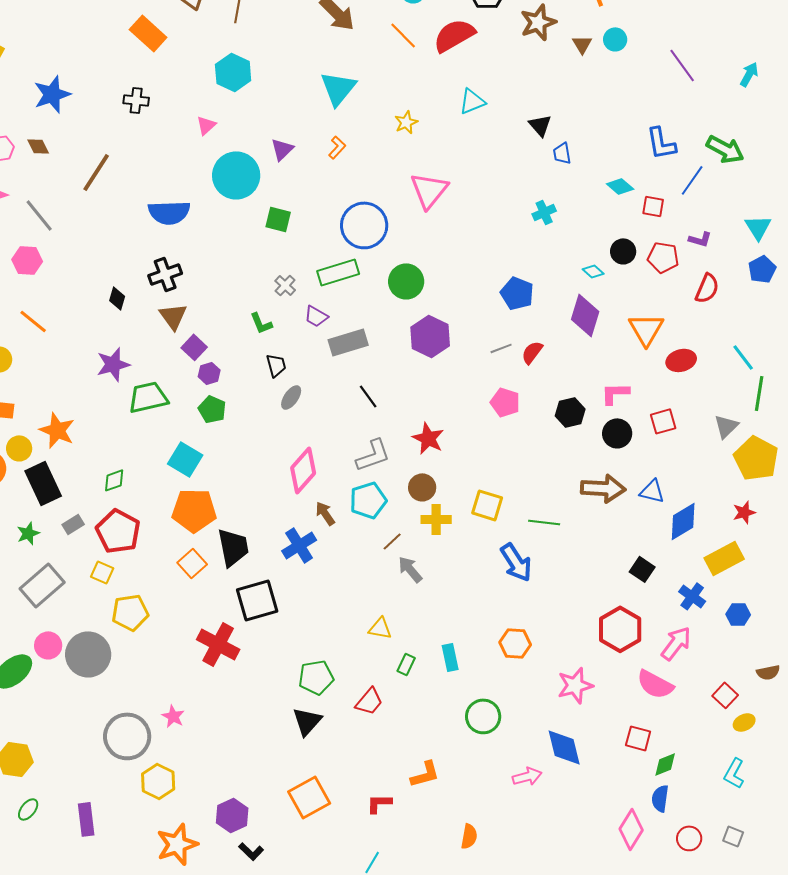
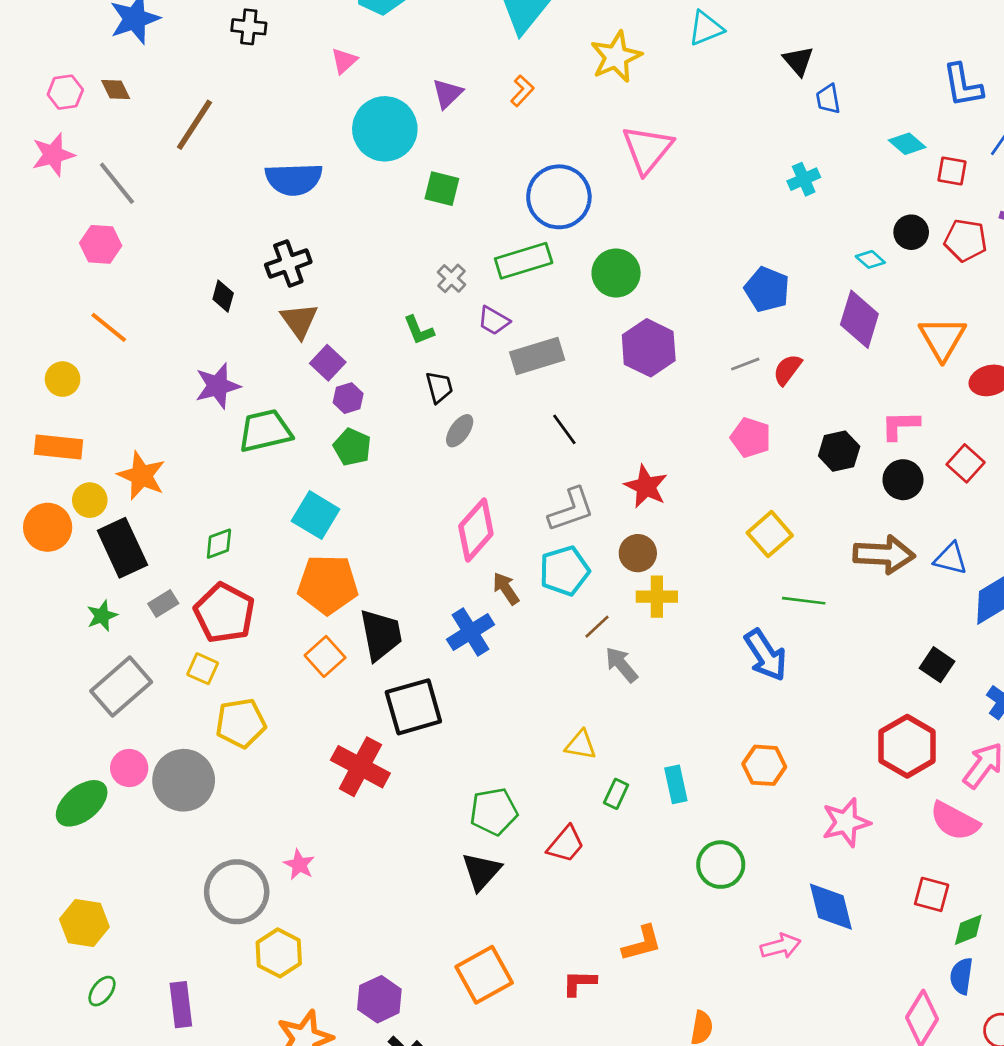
yellow star: (406, 122) -> (616, 57), size x1.6
red square: (663, 421) -> (966, 463), turned -32
yellow square: (487, 505) -> (770, 534), moved, turned 32

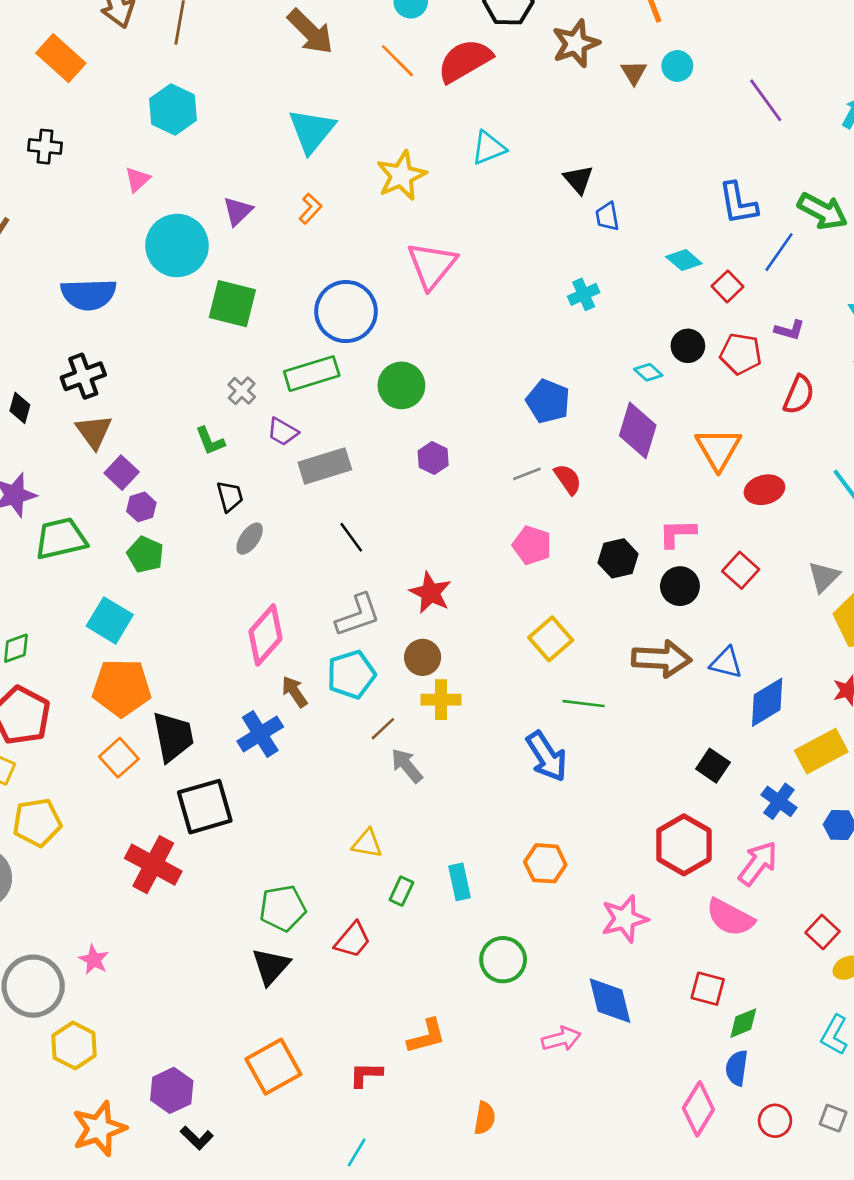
red square: (952, 171) -> (727, 286), turned 36
green square: (442, 189) -> (232, 304), size x1.4
purple hexagon: (649, 348) -> (433, 458), size x0.6
red semicircle: (787, 370) -> (568, 479), turned 108

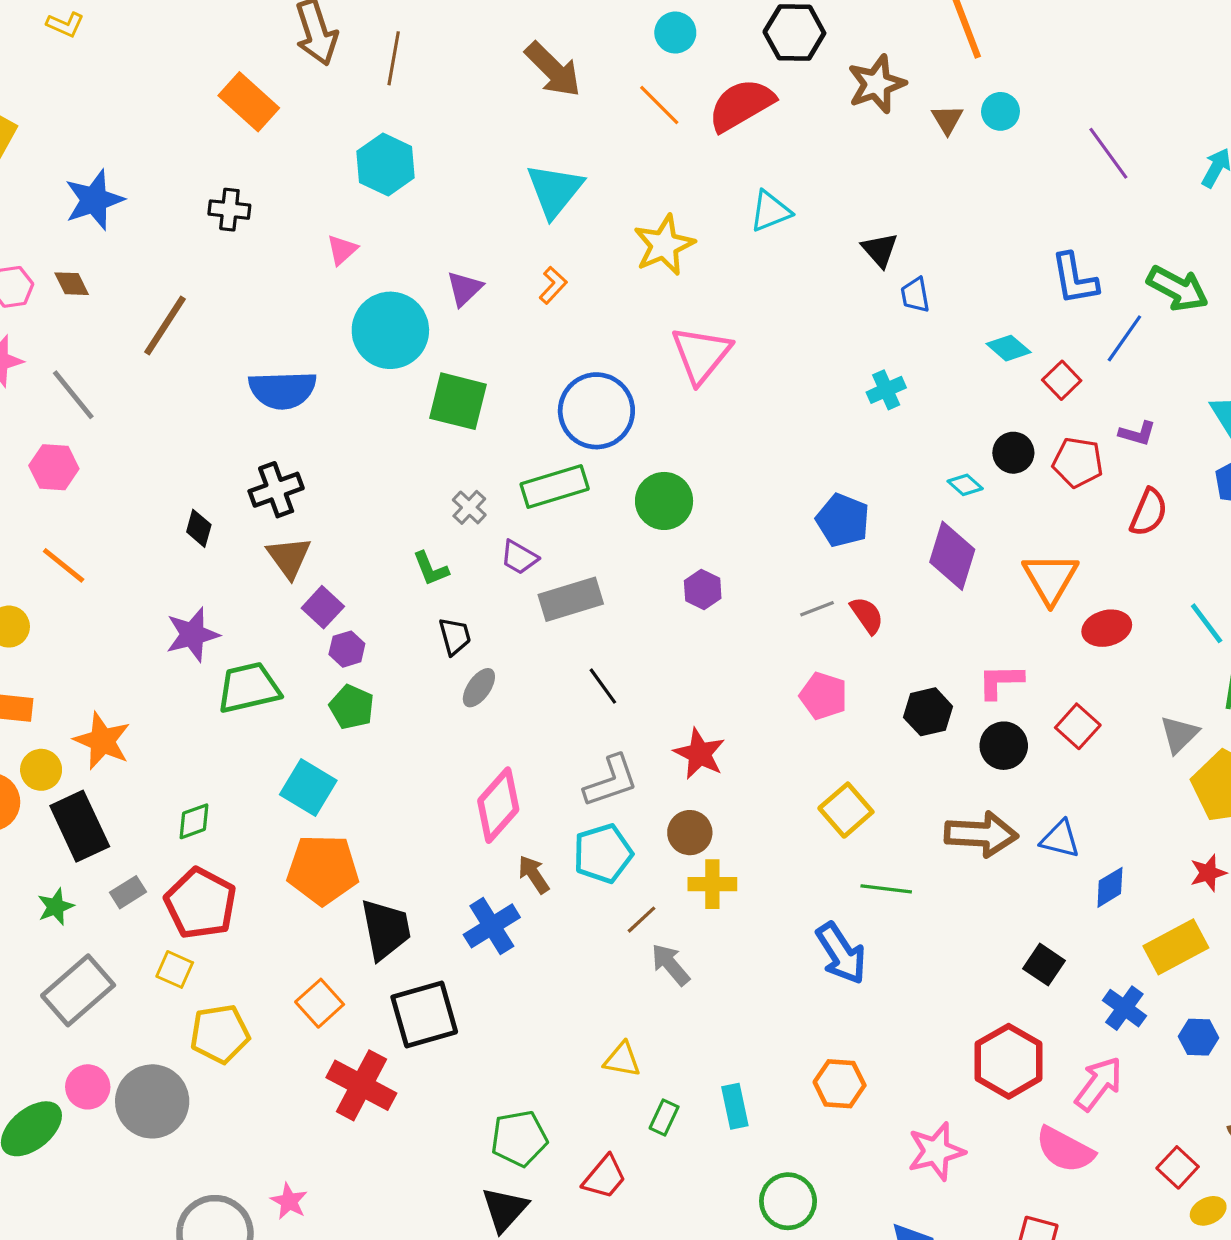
blue diamond: (767, 702) -> (1110, 887), size x0.7
orange square: (119, 758) -> (320, 1003), moved

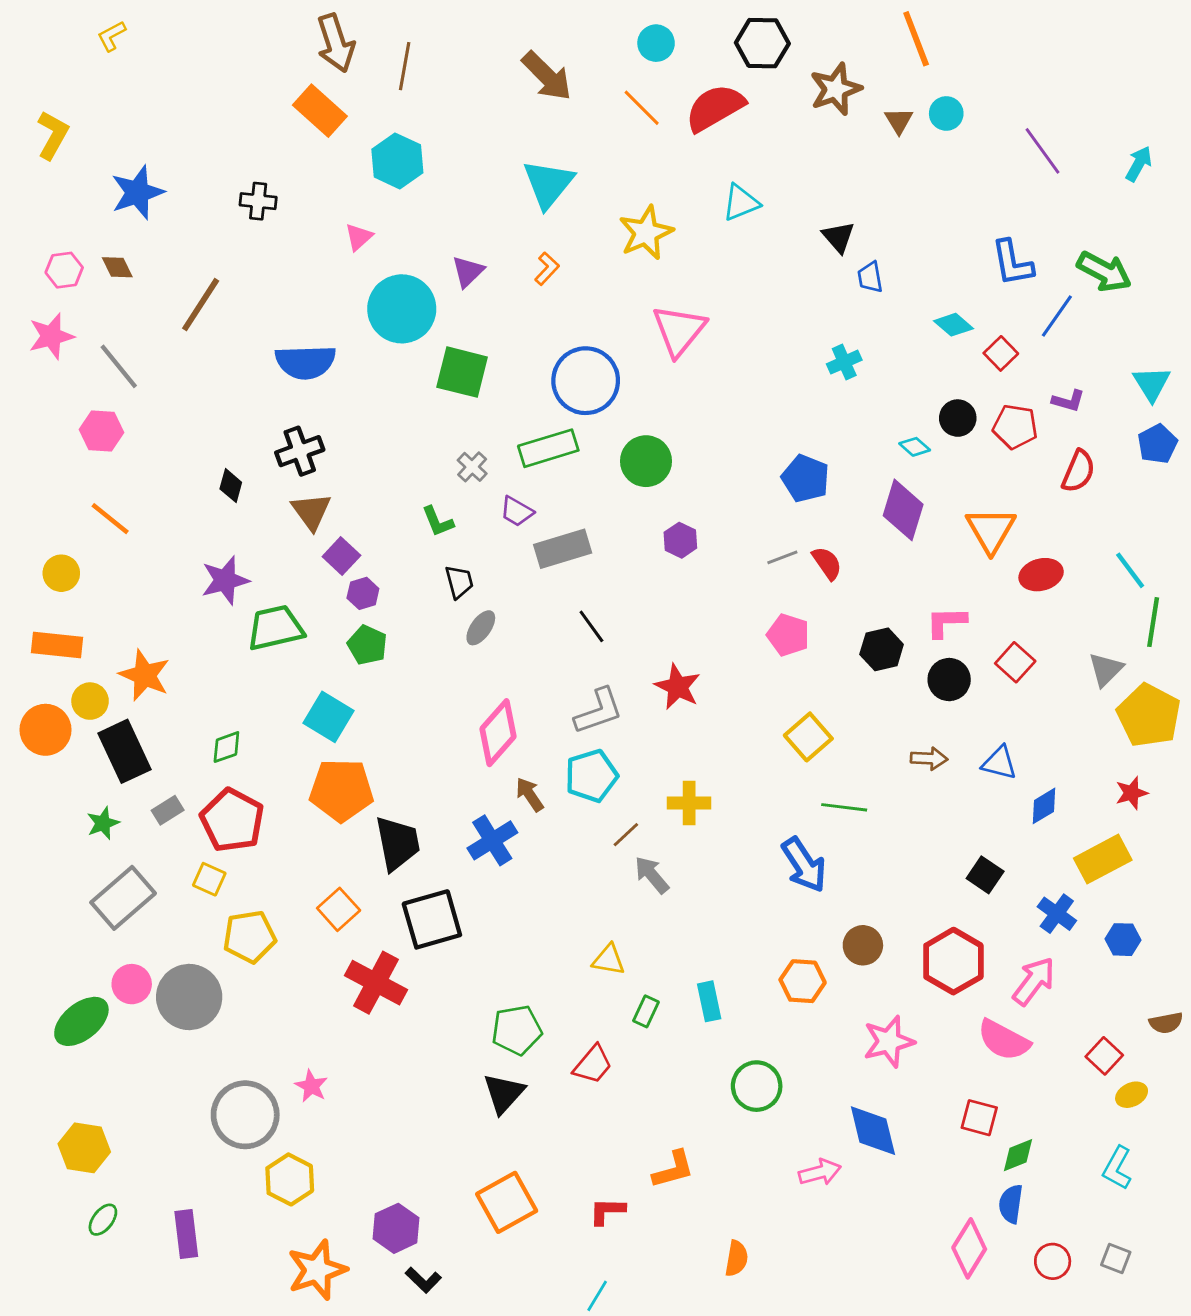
yellow L-shape: (65, 24) -> (112, 36), turned 128
orange rectangle: (249, 102) -> (320, 111), moved
brown circle: (690, 833) -> (863, 945), moved
brown arrow: (981, 834) -> (929, 759), size x0.6

